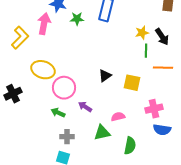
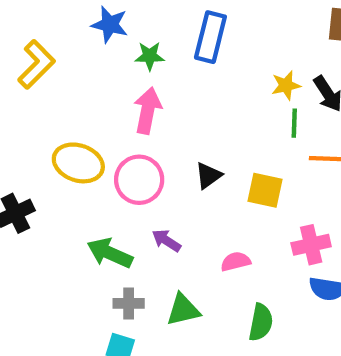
pink arrow: (44, 24) -> (148, 111), moved
yellow L-shape: (20, 38) -> (36, 64), moved
pink circle: (64, 88) -> (139, 180), moved
green arrow: (58, 113) -> (110, 253), size x1.5
green triangle: (102, 133) -> (183, 310), moved

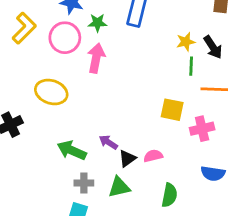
black triangle: (208, 176) -> (127, 159), moved
pink circle: (139, 180) -> (65, 38), moved
pink cross: (311, 245) -> (202, 129), moved

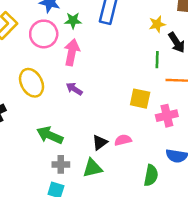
yellow star: (186, 42) -> (157, 24), moved
yellow ellipse: (51, 92) -> (32, 83), turned 44
purple arrow: (108, 142) -> (74, 89), moved
green semicircle: (169, 195) -> (151, 175), moved

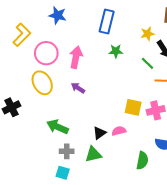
green star: (73, 21) -> (116, 51), moved
pink circle: (44, 34) -> (46, 53), moved
green line: (157, 60) -> (147, 63), turned -48
yellow square: (140, 99) -> (133, 107), moved

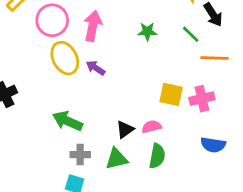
green star: (116, 51) -> (147, 31), moved
yellow ellipse: (42, 83) -> (65, 58), moved
green semicircle: (142, 161) -> (157, 156), moved

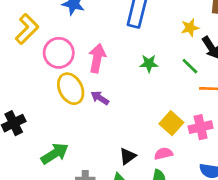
yellow square: (171, 94) -> (171, 123), turned 30
green arrow: (68, 121) -> (55, 154), moved, turned 124
pink semicircle: (152, 127) -> (163, 154), moved

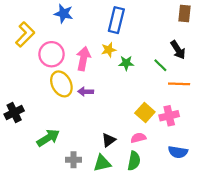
yellow star: (190, 28) -> (109, 50), moved
purple arrow: (100, 98) -> (86, 92), turned -32

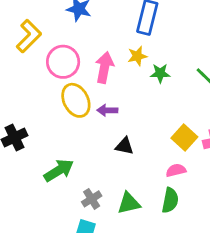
black triangle: (109, 140) -> (124, 146), moved, turned 48
gray cross: (73, 160) -> (92, 199), turned -32

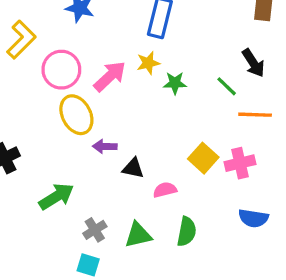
pink arrow: (104, 67) -> (110, 76), turned 36
purple arrow: (107, 110) -> (105, 146), moved
pink semicircle: (176, 170) -> (165, 190), moved

